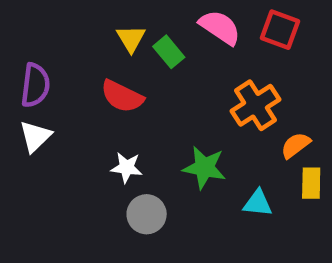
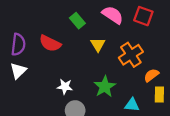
yellow triangle: (131, 39) -> (98, 44), moved
green rectangle: (169, 52) -> (77, 21), moved
red semicircle: (122, 96) -> (50, 43), moved
green star: (204, 168) -> (105, 87), turned 30

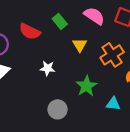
red semicircle: (50, 43) -> (30, 31), moved
white star: (65, 87) -> (47, 68), moved

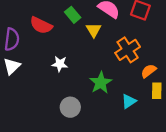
yellow triangle: (80, 45) -> (94, 30), moved
cyan triangle: (113, 104) -> (129, 101), turned -40

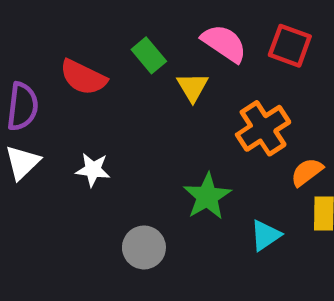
white star: (60, 64) -> (93, 170), moved

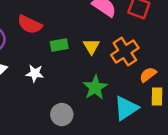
green rectangle: (149, 55) -> (59, 45), moved, turned -60
yellow triangle: (193, 87) -> (91, 46), moved
cyan triangle: (265, 235) -> (126, 108), size x1.5

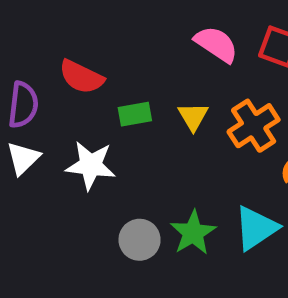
white star: (35, 73) -> (91, 165), size x1.5
green star: (95, 88) -> (193, 233), moved

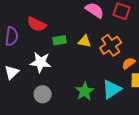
yellow triangle: (193, 116) -> (85, 41), turned -48
white triangle: (23, 158) -> (12, 72), moved
gray circle: (140, 240) -> (43, 94), moved

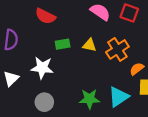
red semicircle: (37, 24) -> (45, 16), moved
green star: (85, 91) -> (89, 99), turned 30

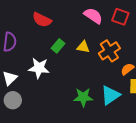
green rectangle: (63, 44) -> (58, 46), turned -40
gray circle: (44, 102) -> (13, 100), moved

